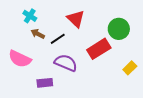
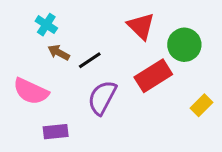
red triangle: (76, 19) -> (141, 26), moved
purple semicircle: (66, 63) -> (102, 97), turned -85
purple rectangle: (45, 83) -> (56, 132), moved

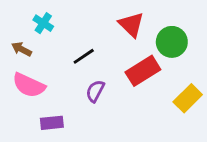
brown arrow: (59, 52) -> (22, 49), moved
purple semicircle: (102, 97) -> (95, 91), size x0.7
yellow rectangle: (201, 105) -> (188, 98), size x1.4

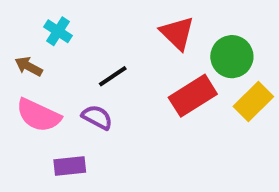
purple semicircle: (95, 91) -> (97, 117), moved, turned 90
yellow rectangle: (188, 98) -> (253, 102), moved

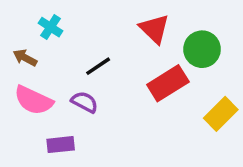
yellow rectangle: (253, 102) -> (221, 114), moved

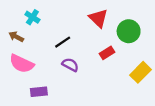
red rectangle: (168, 83) -> (107, 53), size x0.6
purple semicircle: (85, 102) -> (70, 65), moved

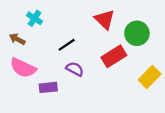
red rectangle: (107, 53) -> (114, 56), size x1.5
purple rectangle: (39, 92) -> (48, 87), moved

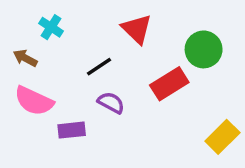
red triangle: (105, 19) -> (137, 29), moved
yellow rectangle: (150, 77) -> (222, 137), moved

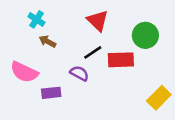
brown arrow: (25, 58) -> (47, 41), moved
black line: (99, 67) -> (93, 52), moved
red rectangle: (169, 84) -> (121, 60), turned 30

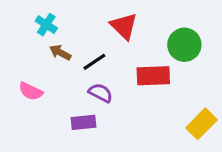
black line: (93, 52) -> (94, 62), moved
pink semicircle: (24, 72) -> (31, 91), size x0.7
purple rectangle: (51, 93) -> (84, 122), moved

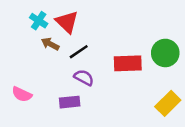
red triangle: (124, 26) -> (67, 22), moved
green circle: (184, 45) -> (165, 53), moved
pink semicircle: (31, 91) -> (22, 94), moved

